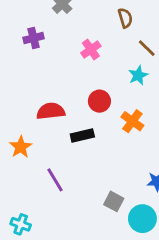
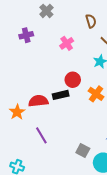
red semicircle: (51, 111) -> (38, 101), moved
black rectangle: (82, 135) -> (61, 95), moved

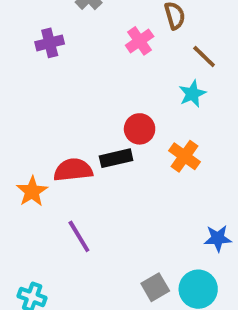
pink cross: (67, 43) -> (140, 41), moved
gray square: (83, 151) -> (155, 287), moved, turned 32

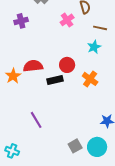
brown line: (204, 57) -> (100, 28), turned -32
red semicircle: (73, 170) -> (33, 66), moved
orange star: (32, 191) -> (13, 76), moved

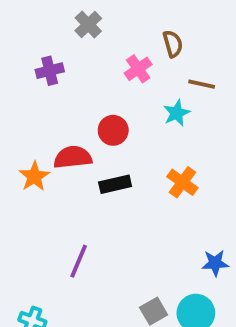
cyan star: (94, 47) -> (177, 113), moved
red circle: (67, 65) -> (113, 130), moved
purple line: (36, 120) -> (79, 261), turned 54

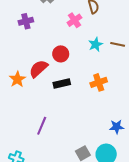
brown line: (202, 84) -> (118, 44), moved
red semicircle: (73, 157) -> (39, 69), turned -36
orange cross: (182, 182) -> (99, 82), turned 35

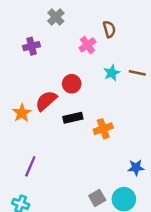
orange cross: (99, 82) -> (103, 129), moved
purple line: (42, 126) -> (30, 166), moved

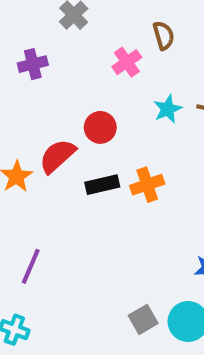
orange cross: (103, 129) -> (147, 185), moved

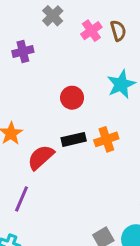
pink cross: (127, 62) -> (91, 31), moved
cyan star: (168, 109) -> (121, 84), size x1.4
red semicircle: (57, 156) -> (41, 157), moved

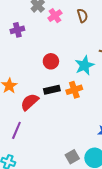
pink cross: (91, 31) -> (55, 16), moved
cyan star: (121, 84) -> (84, 65), moved

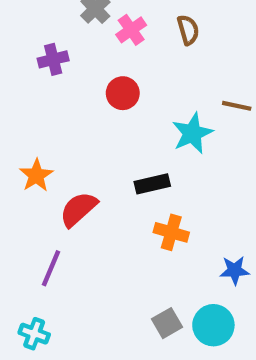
red circle: (51, 61) -> (123, 93), moved
black rectangle: (52, 90) -> (152, 184), moved
orange cross: (74, 90) -> (171, 232), moved, turned 35

